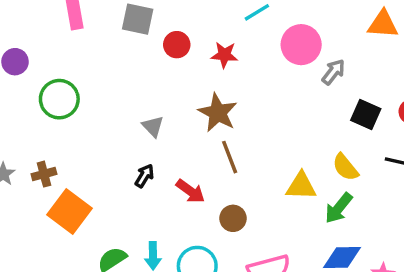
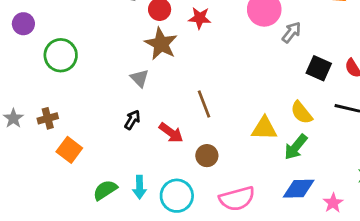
brown star: (218, 113) -> (161, 44), moved
orange square: (69, 212) -> (69, 150), size x0.7

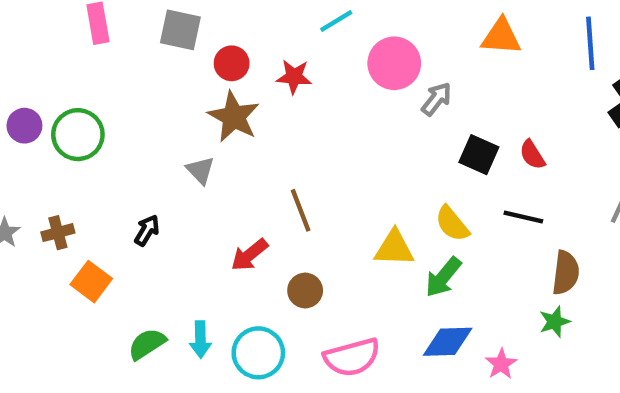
purple circle: (23, 24) -> (24, 126), moved
black arrow: (132, 120) -> (147, 230), moved
red arrow: (171, 133) -> (249, 255), turned 105

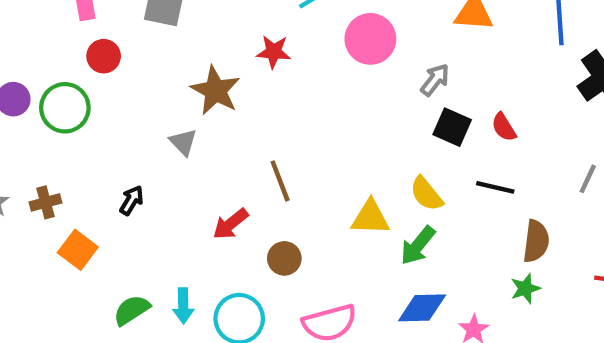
red circle: (232, 63) -> (104, 56), moved
gray arrow: (437, 99) -> (435, 80), moved

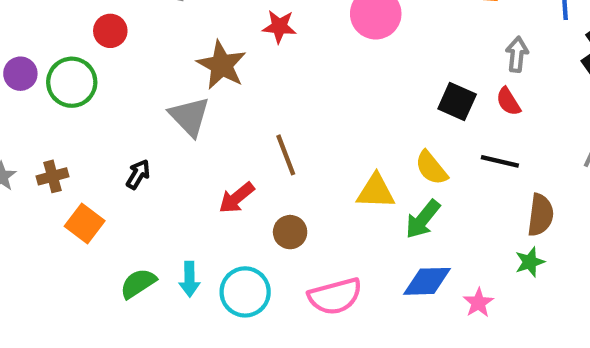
gray arrow: (435, 80) -> (517, 54), moved, turned -32
gray triangle: (183, 142) -> (189, 116), size x1.5

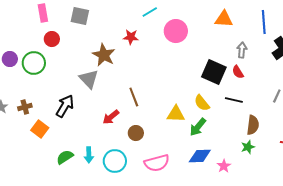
black square: (457, 101) -> (214, 72), size x1.4
black arrow: (138, 174) -> (65, 106), size x1.6

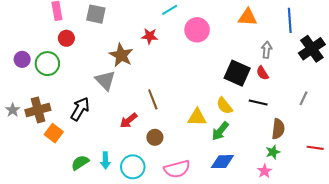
brown cross: (25, 107) -> (38, 110), size x1.6
pink star: (224, 166) -> (264, 171), moved

